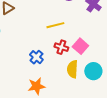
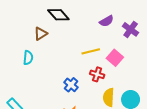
pink square: (80, 46) -> (115, 58), moved

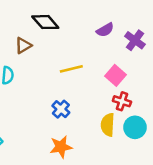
yellow line: (91, 51) -> (71, 69), moved
red cross: (97, 74) -> (122, 101), moved

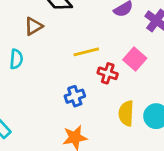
red cross: (122, 101) -> (108, 73), moved
blue cross: (61, 109) -> (75, 96), turned 30

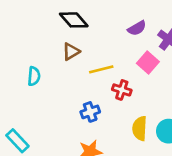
brown triangle: (33, 26) -> (71, 52), moved
pink square: (135, 59) -> (148, 63), moved

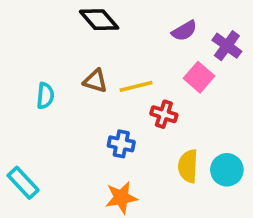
brown triangle: (71, 52) -> (95, 81), moved, turned 48
blue cross: (90, 112) -> (121, 144), turned 30

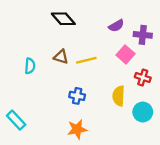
purple cross: (227, 46) -> (143, 35), turned -30
red cross: (164, 114) -> (143, 77), moved
yellow semicircle: (188, 166) -> (119, 96), moved

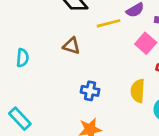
yellow line: (86, 60) -> (109, 23), moved
cyan semicircle: (30, 66) -> (23, 58), moved

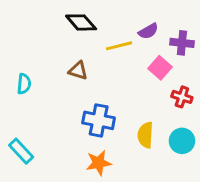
blue cross: (90, 91) -> (99, 120), size x1.5
yellow semicircle: (138, 91) -> (145, 135), moved

